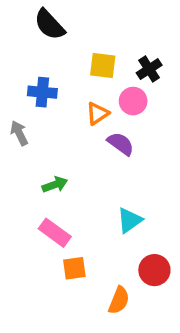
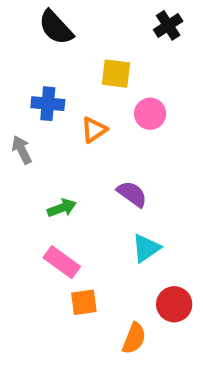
black cross: (149, 69) -> (168, 25), moved
orange triangle: (98, 113) -> (94, 130), moved
purple semicircle: (121, 144) -> (132, 194), moved

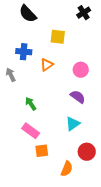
pink circle: (150, 114) -> (81, 70), moved
purple semicircle: (132, 194) -> (78, 97), moved
green arrow: (62, 208) -> (31, 104), turned -104

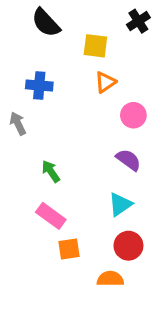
yellow square: (58, 37) -> (95, 46), moved
orange triangle: (47, 65) -> (105, 82), moved
red circle: (87, 152) -> (128, 246), moved
orange semicircle: (67, 169) -> (110, 279), turned -112

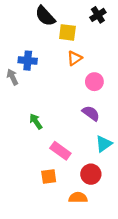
black semicircle: (46, 23) -> (45, 16), moved
gray arrow: (18, 123) -> (12, 77), moved
cyan triangle: (120, 204) -> (104, 144), moved
pink rectangle: (51, 216) -> (60, 151), moved

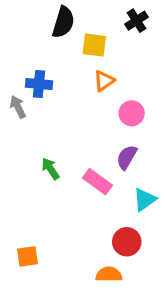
black semicircle: (45, 16) -> (63, 22), turned -120
purple semicircle: (91, 113) -> (127, 157), turned -96
pink rectangle: (60, 151) -> (97, 182), moved
orange square: (49, 176) -> (28, 256), moved

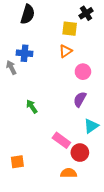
black semicircle: (63, 22) -> (28, 14), moved
yellow square: (94, 45) -> (70, 29), moved
pink rectangle: (97, 182) -> (61, 140), moved

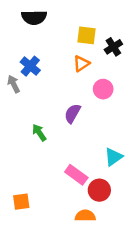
black cross: (86, 13) -> (113, 47), moved
black semicircle: (28, 14) -> (34, 17), turned 72
blue cross: (25, 53) -> (30, 66), turned 35
purple semicircle: (80, 99) -> (72, 113), moved

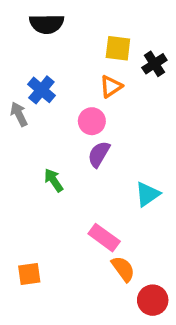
pink circle: (103, 89) -> (92, 121), moved
cyan triangle: (113, 157) -> (147, 194), moved
red circle: (99, 190) -> (153, 300), moved
orange semicircle: (85, 216) -> (123, 269), moved, turned 54

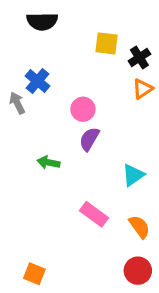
orange triangle: (111, 86) -> (143, 89), moved
green arrow: (54, 180) -> (49, 163), turned -45
orange semicircle: (123, 269) -> (139, 227), moved
orange square: (29, 274) -> (34, 274), moved, turned 30

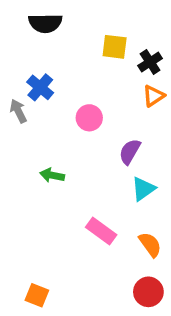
purple semicircle: (89, 139) -> (130, 152), moved

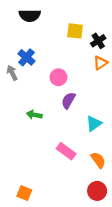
purple semicircle: (130, 152) -> (68, 100), moved

